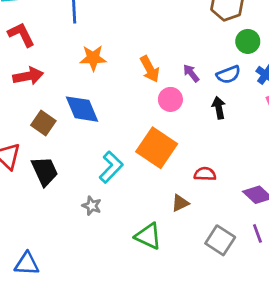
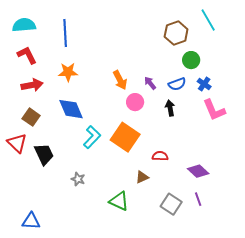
orange star: (93, 58) -> (68, 72), moved
brown square: (43, 123) -> (31, 117), moved
cyan L-shape: (111, 167) -> (92, 137), moved

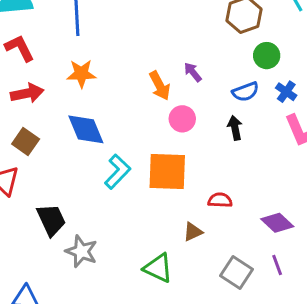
purple arrow: (150, 83) -> (193, 72), moved
orange square: (125, 137) -> (167, 172), turned -32
black trapezoid: (44, 154) -> (51, 220), moved
gray star: (78, 179) -> (81, 251), moved, size x1.5

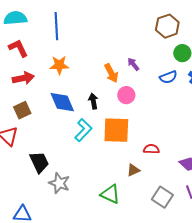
black arrow: (235, 128) -> (93, 101), moved
brown square: (26, 141) -> (22, 110), turned 30

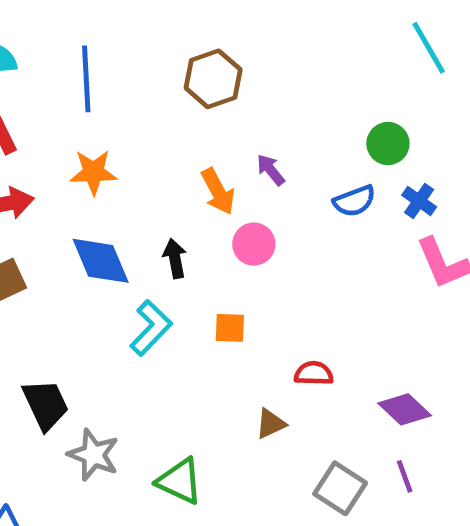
brown hexagon: (167, 26) -> (213, 79), moved
orange square: (116, 130) -> (230, 328), size x0.5
green triangle: (110, 194) -> (180, 481), moved

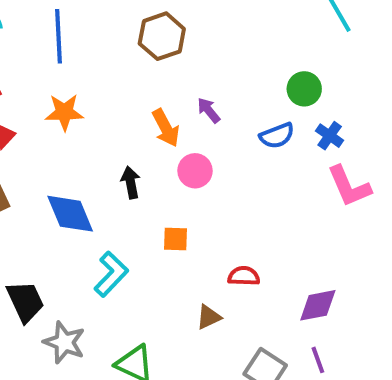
blue diamond: (101, 261) -> (70, 214), moved
cyan L-shape: (151, 328) -> (111, 274), moved
purple diamond: (405, 409) -> (318, 305), turned -54

